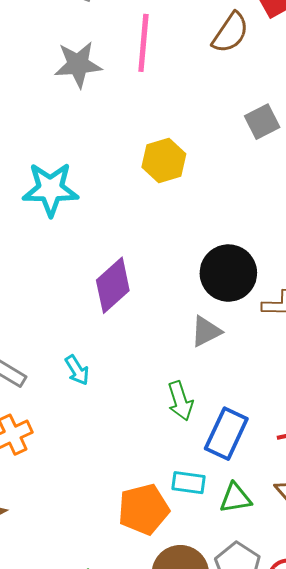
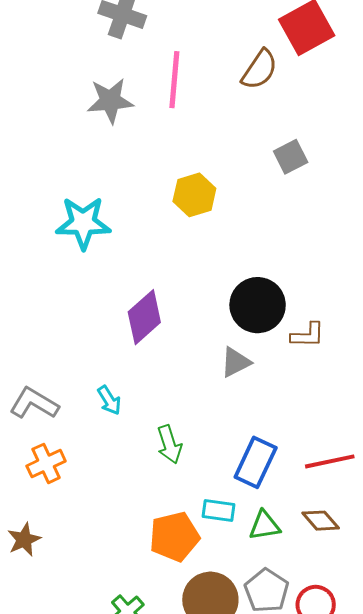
green arrow: (180, 401) -> (169, 444), moved

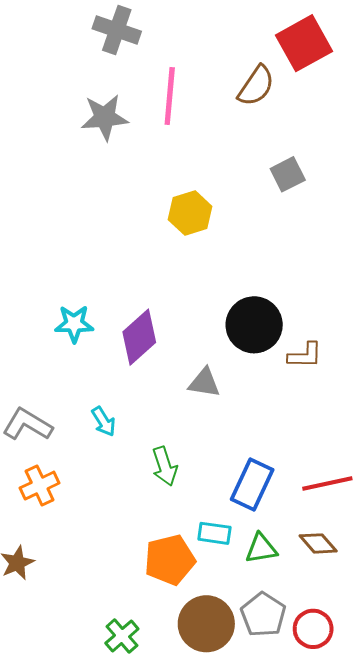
cyan star: (83, 223) -> (74, 324), moved, size x0.7
gray triangle: (235, 362) -> (204, 383), moved, turned 36

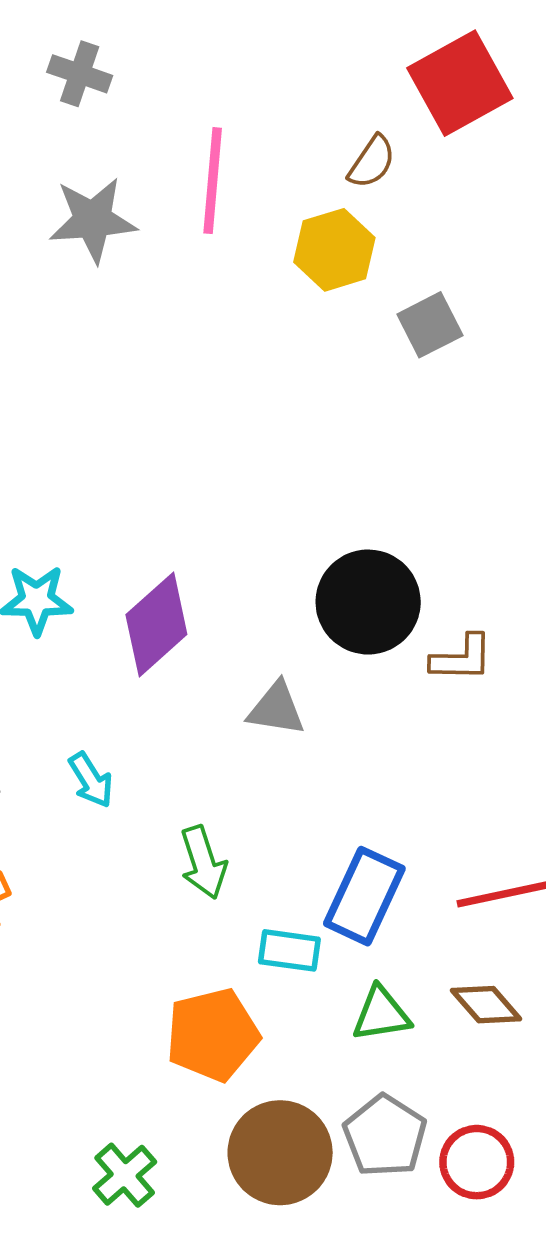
gray cross: (117, 30) -> (80, 74), moved, size x0.7
brown semicircle: (256, 86) -> (372, 162), size x0.7
yellow hexagon: (190, 213) -> (334, 250), moved
cyan rectangle: (214, 533) -> (289, 950), moved

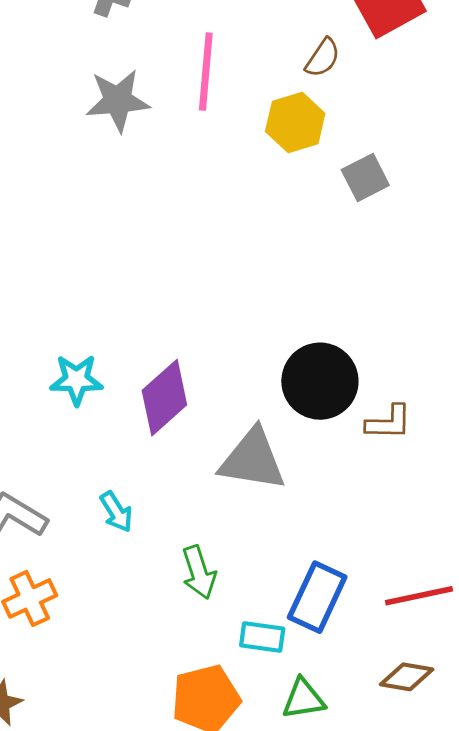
gray triangle: (276, 709) -> (253, 460), size x1.6
brown diamond: (486, 1005) -> (407, 677), turned -39
green triangle: (381, 1014) -> (303, 699), moved

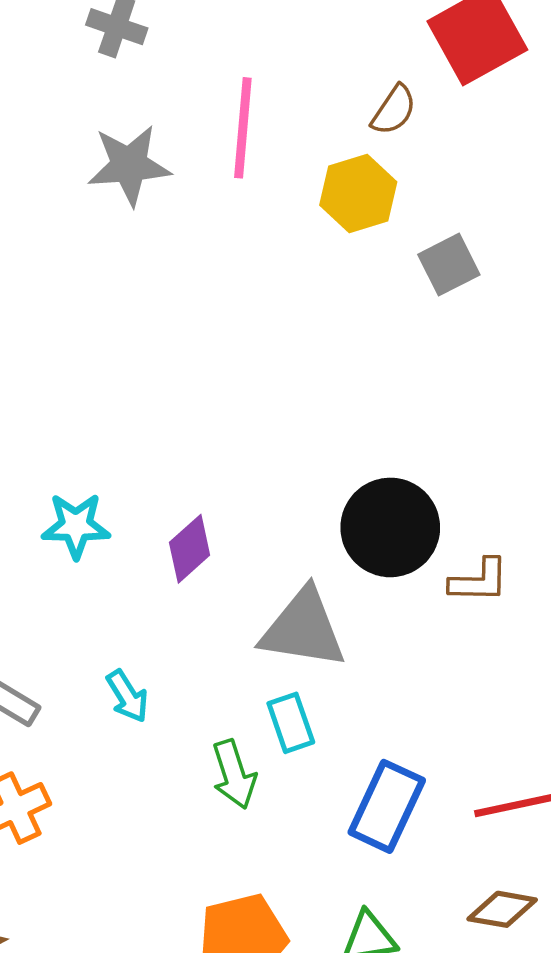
purple diamond: (164, 398) -> (190, 549), size x0.7
cyan rectangle: (262, 637) -> (291, 723), moved, turned 63

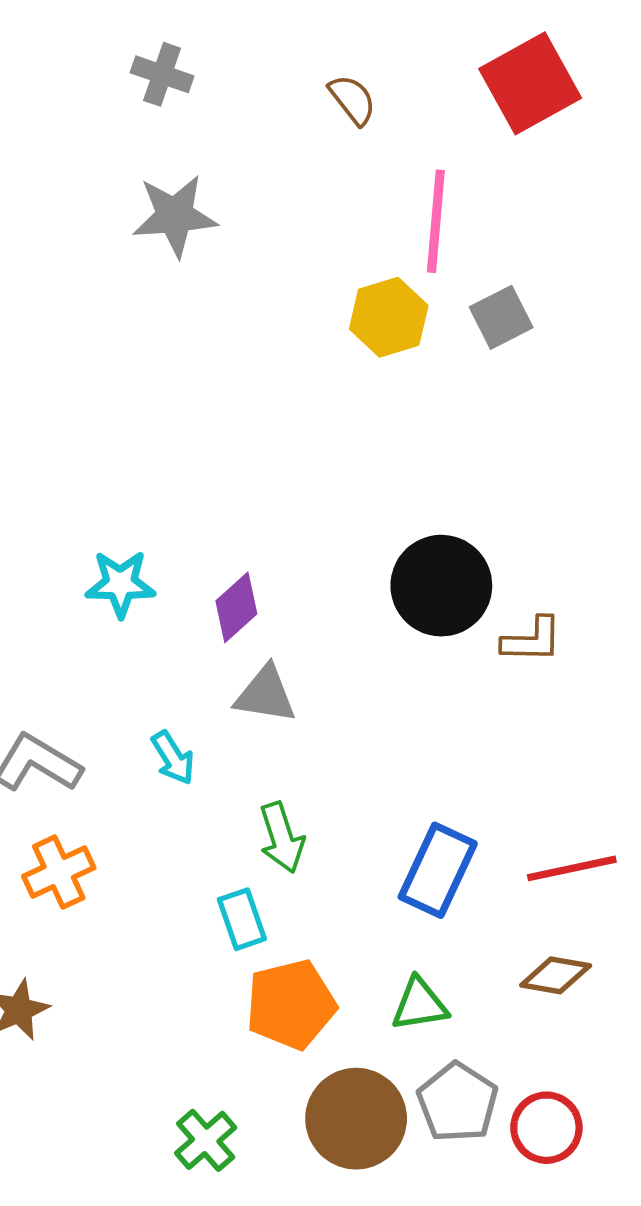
brown semicircle: (394, 110) -> (352, 100), moved, turned -72
pink line: (243, 128) -> (436, 221), moved
yellow hexagon: (358, 194) -> (389, 317), moved
gray triangle: (303, 629) -> (265, 694), moved, size x0.7
cyan rectangle: (291, 723) -> (242, 919), moved

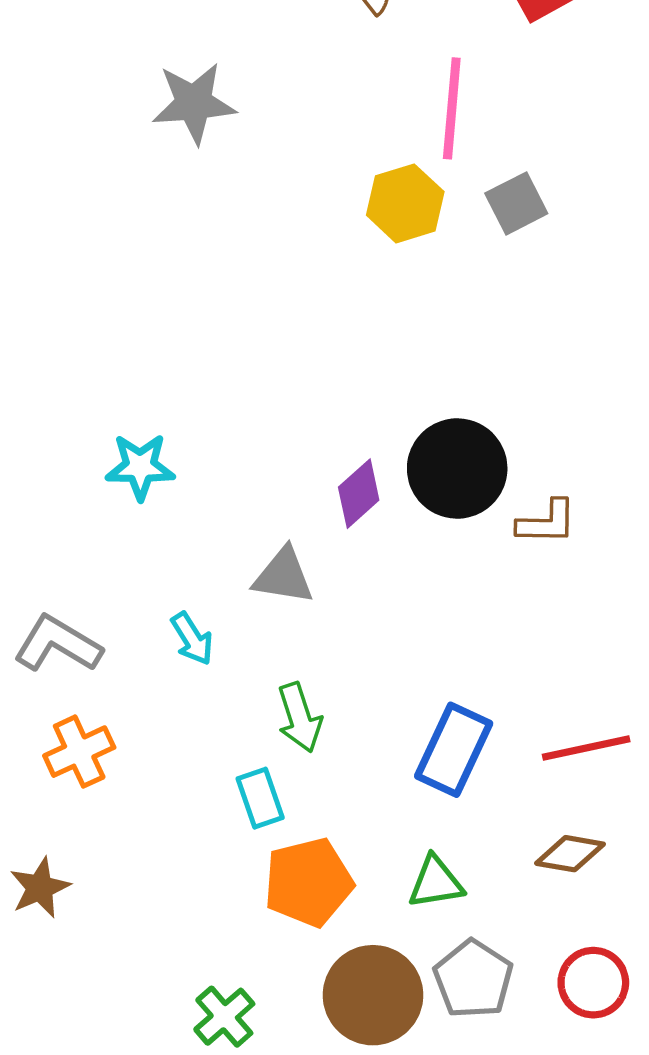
purple diamond: (236, 607) -> (359, 494), moved
red circle: (546, 1128) -> (593, 983), moved

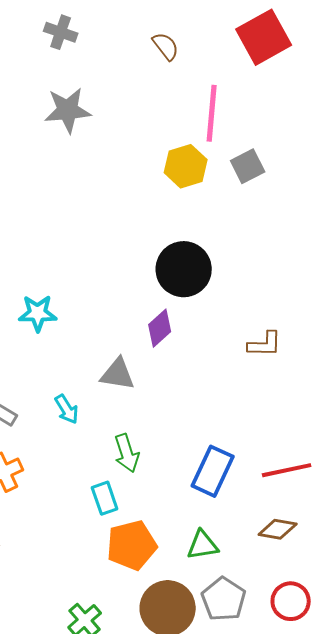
black circle: (457, 469) -> (184, 269), moved

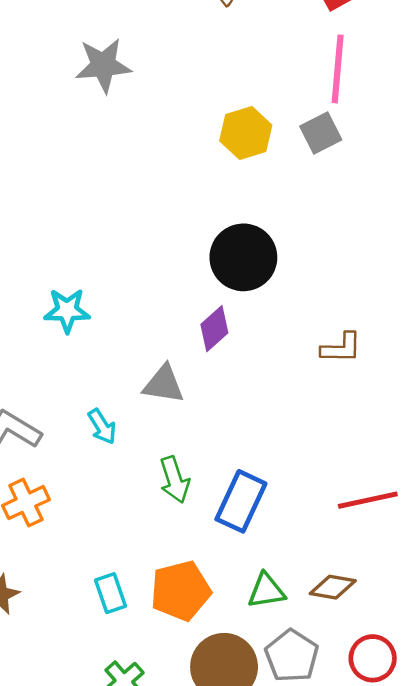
pink line: (212, 113) -> (338, 69), moved
blue rectangle: (213, 471) -> (241, 501), moved
cyan rectangle: (105, 498) -> (111, 593), moved
brown diamond: (278, 529) -> (333, 587), moved

